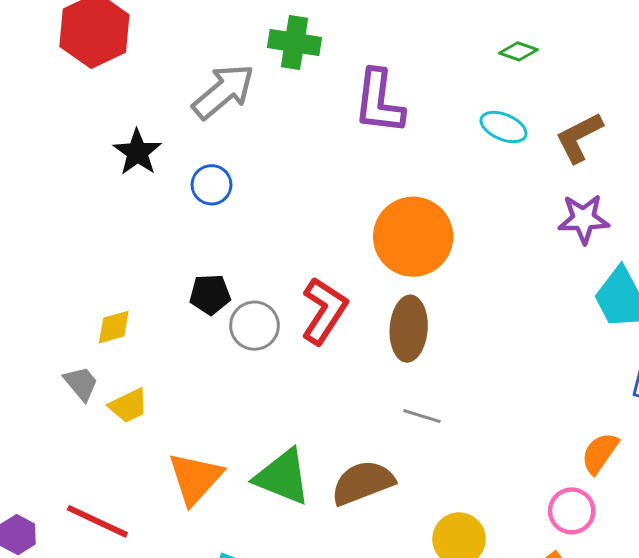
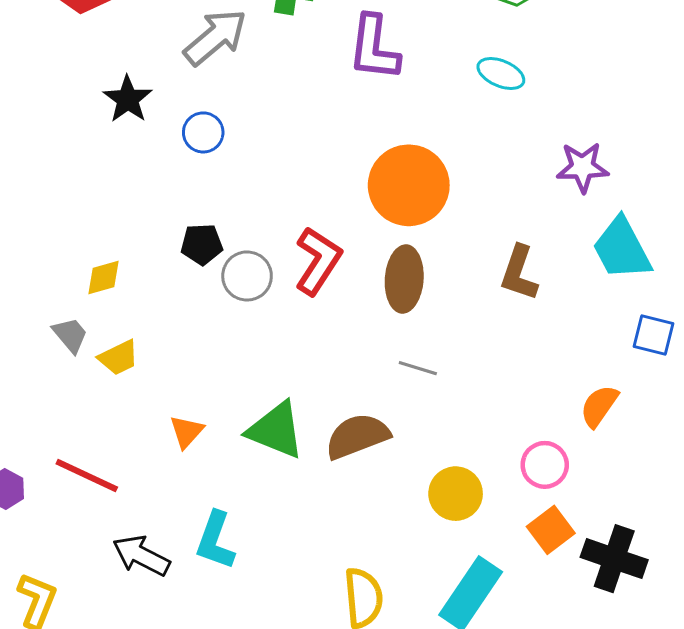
brown L-shape: (579, 137) -> (519, 273), moved, turned -44
orange triangle: (195, 478) -> (187, 432), size x0.6
pink circle: (572, 511) -> (545, 465), moved

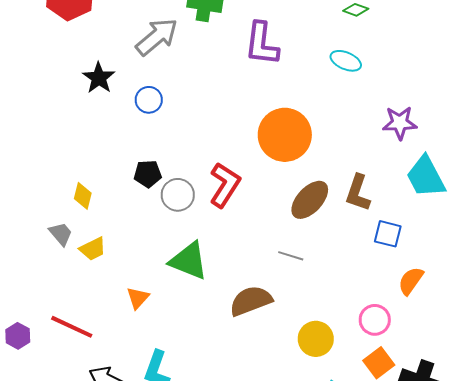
yellow diamond: (103, 278) -> (83, 196), turned -60
brown ellipse: (404, 279) -> (310, 200), moved, turned 39
blue square: (654, 335) -> (388, 234), moved
green triangle: (276, 430) -> (189, 261), moved

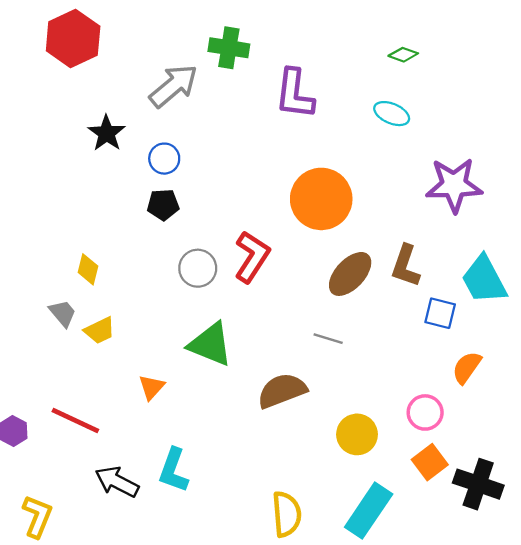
purple star: (400, 123) -> (454, 185), size x1.4
black pentagon: (148, 174) -> (163, 205), moved
cyan trapezoid: (426, 177) -> (484, 280), moved

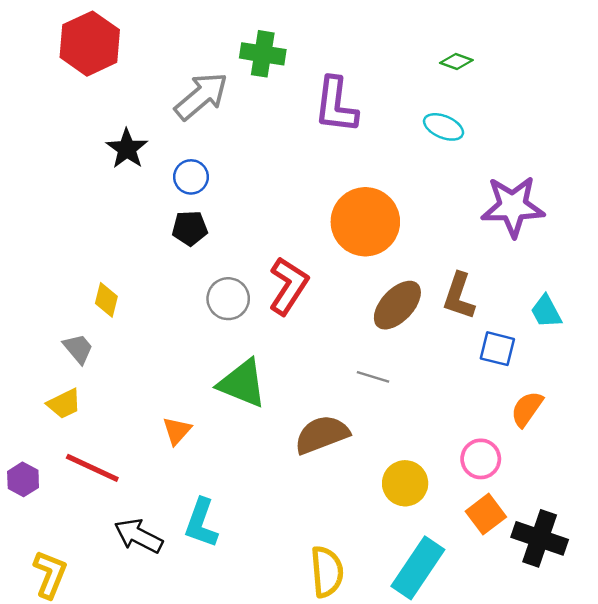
cyan trapezoid: (484, 280) -> (546, 311), size x0.6
yellow trapezoid: (100, 331) -> (64, 404), moved

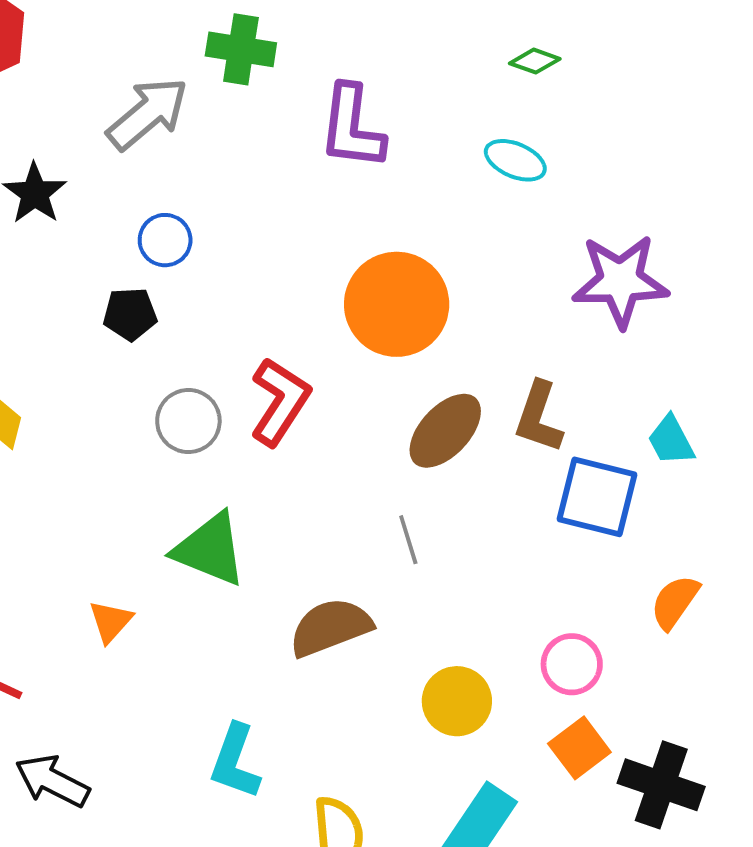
blue circle: (191, 177) -> (165, 240), moved
blue square: (497, 349) -> (597, 497), size x1.5
gray line: (373, 377) -> (408, 540), turned 56
orange semicircle: (527, 409) -> (675, 602), moved
cyan L-shape: (201, 523) -> (235, 762), moved

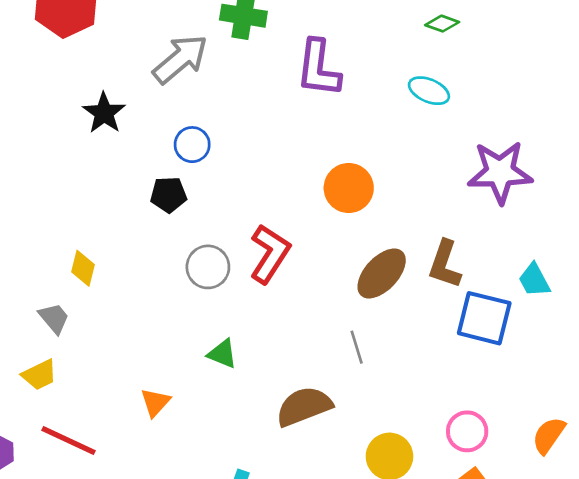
orange circle: (397, 304) -> (349, 188), size x0.7
green triangle: (210, 549) -> (222, 354), size x0.6
orange semicircle: (675, 602) -> (549, 435), moved

